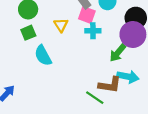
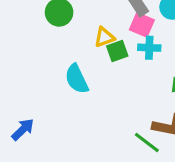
yellow triangle: (61, 25) -> (104, 37), turned 40
green square: (28, 33) -> (117, 51), moved

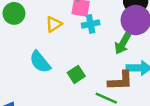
green square: (117, 51) -> (76, 74), moved

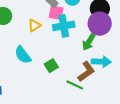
cyan cross: (91, 24) -> (64, 26), size x1.5
brown L-shape: (120, 81) -> (86, 72), turned -35

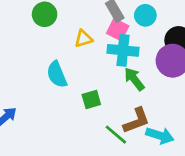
green arrow: (89, 42) -> (134, 79), moved, turned 96
cyan arrow: (101, 62) -> (160, 136), moved

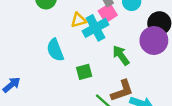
pink square: (118, 30) -> (108, 13), turned 30
cyan cross: (123, 50) -> (95, 28), moved, turned -35

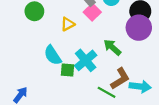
cyan cross: (95, 28) -> (86, 60), moved
green square: (84, 72) -> (67, 70), moved, turned 32

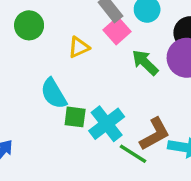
green arrow: (112, 47) -> (145, 63), moved
cyan cross: (86, 60) -> (107, 124), moved

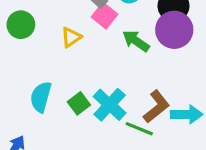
cyan semicircle: (54, 94) -> (41, 97), moved, turned 56
green square: (75, 117) -> (79, 103), turned -35

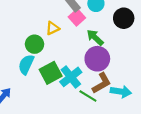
green circle: (21, 25) -> (35, 44), moved
purple circle: (174, 30) -> (97, 59), moved
green square: (79, 103) -> (51, 73), size x1.5

